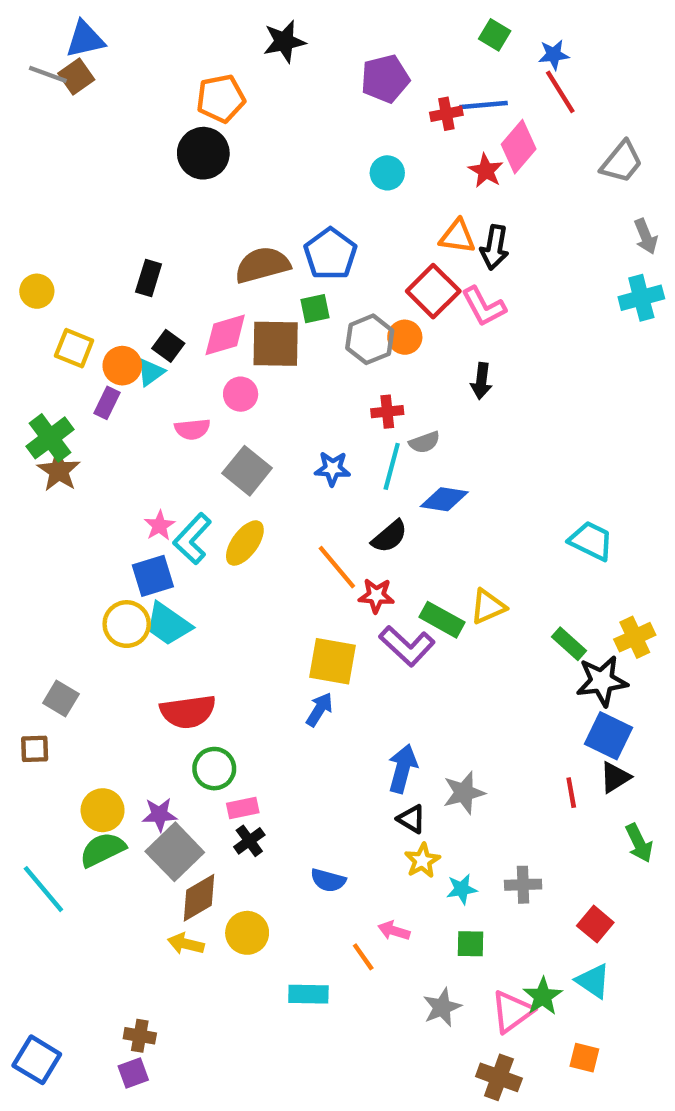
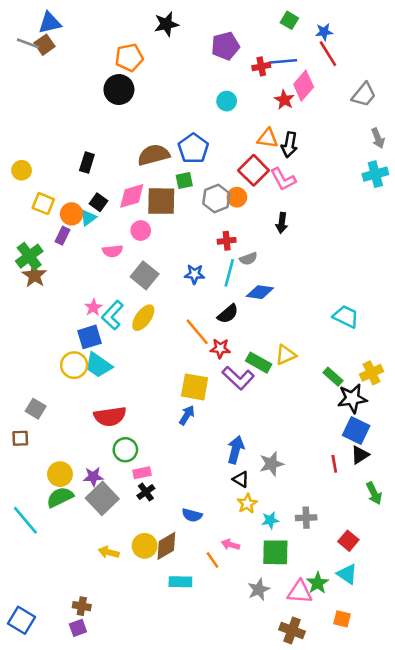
brown diamond: (199, 898) -> (166, 546), moved
green square: (470, 944) -> (275, 552), size x1.6
pink triangle: (512, 1012) -> (300, 592), turned 40

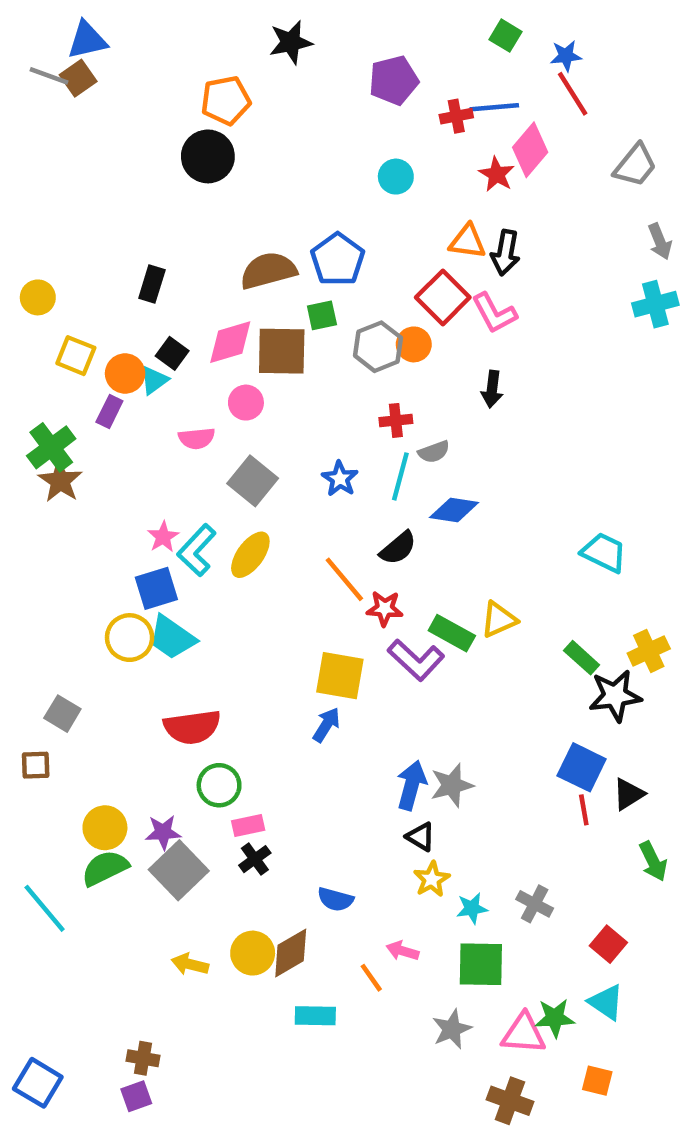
blue star: (195, 274) -> (340, 479), turned 30
blue square: (356, 431) -> (582, 767), moved
gray star: (271, 464) -> (452, 785), moved
gray cross: (306, 518) -> (535, 904), turned 30
green star: (318, 583) -> (555, 1018), turned 30

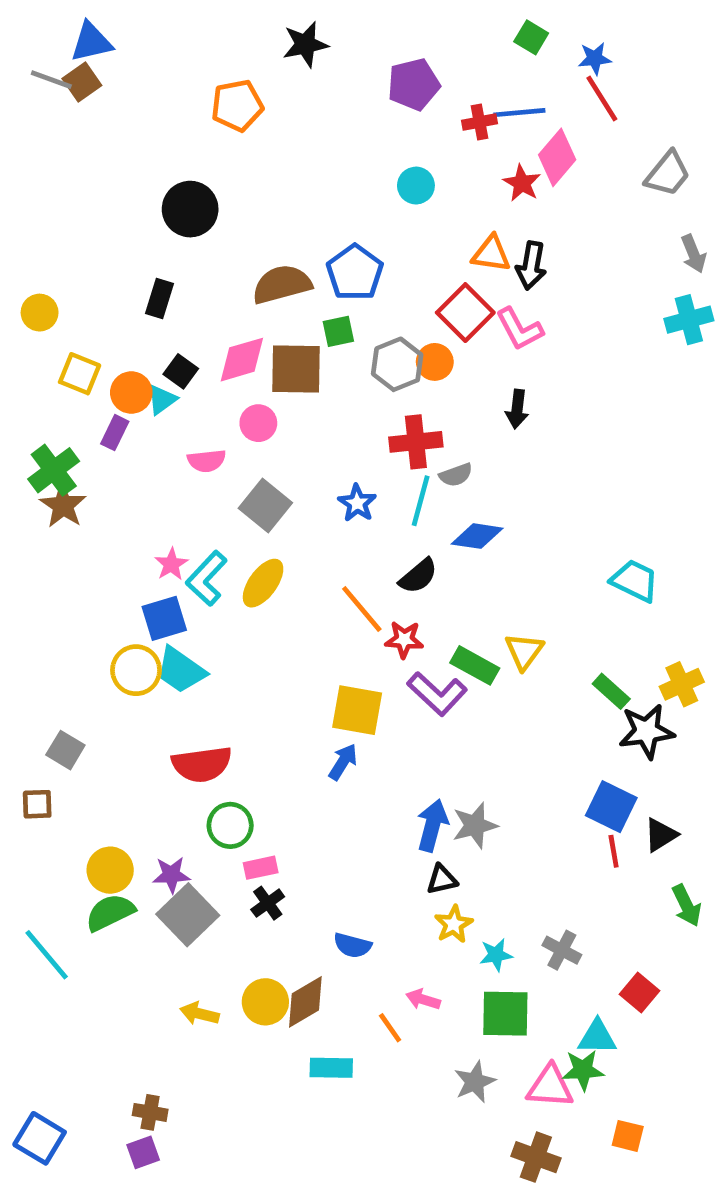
black circle: (208, 156) -> (190, 209), moved
red cross: (396, 420) -> (416, 442), size x1.5
yellow triangle: (499, 620) -> (524, 651), turned -30
black triangle: (420, 837) -> (442, 880), turned -44
cyan triangle: (606, 1002) -> (597, 1037), moved, turned -33

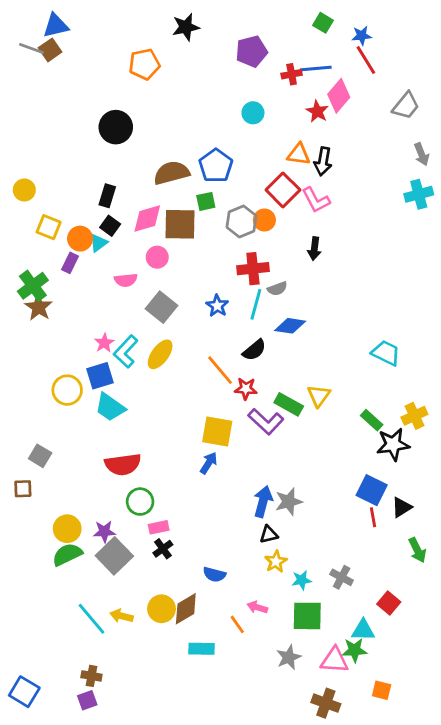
black rectangle: (160, 298) -> (107, 196), moved
yellow circle: (136, 670) -> (67, 390), moved
cyan line: (47, 955) -> (91, 619), moved

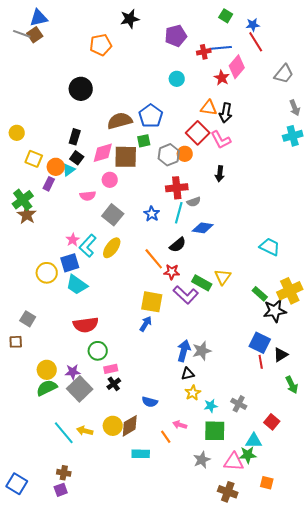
yellow cross: (414, 416) -> (290, 291), size x1.4

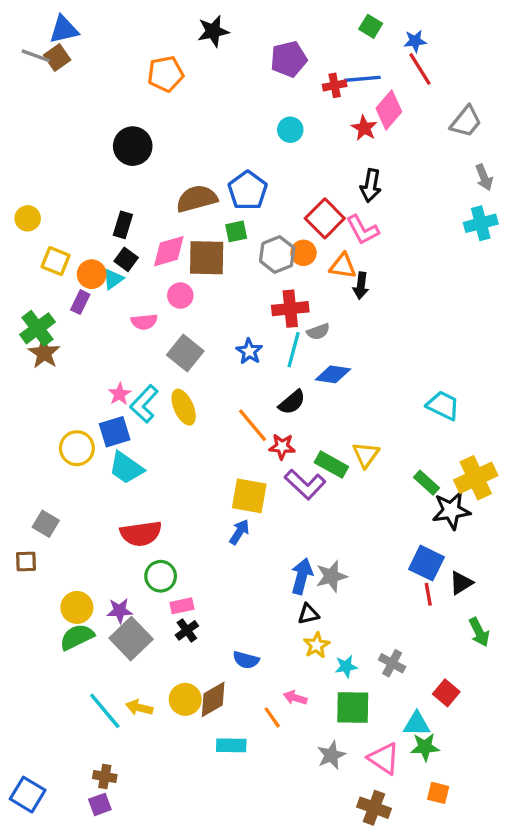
orange triangle: (209, 108) -> (343, 266), moved
yellow ellipse: (112, 248) -> (184, 407), turned -60
green star: (248, 455) -> (425, 747), moved
pink triangle: (234, 462) -> (384, 758), turned 30

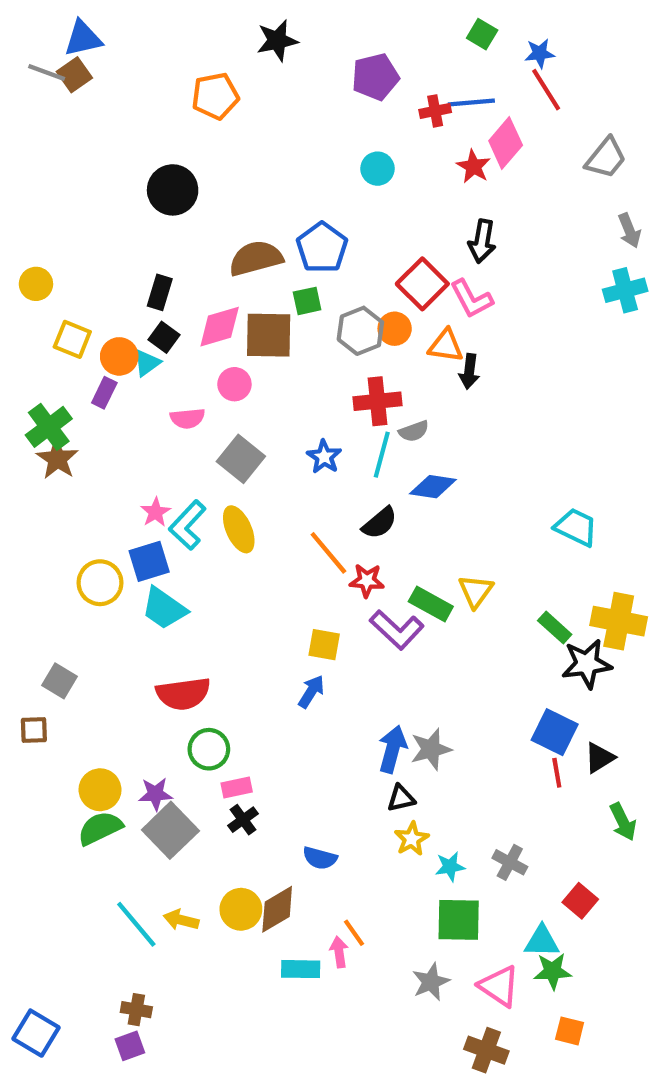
yellow cross: (476, 478) -> (619, 621), turned 36
yellow square: (249, 496) -> (324, 645), size x0.7
pink arrow: (295, 698) -> (339, 952), moved, turned 65

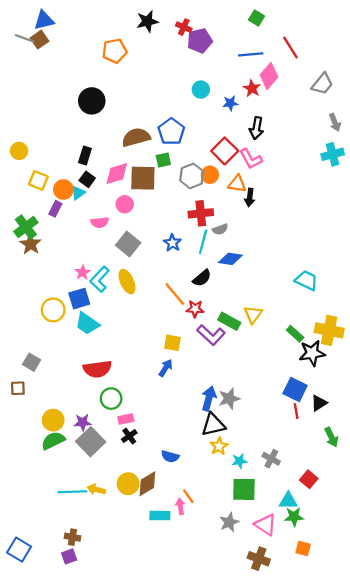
blue star: (540, 53) -> (230, 103), moved
red cross: (435, 111) -> (184, 27), moved, turned 35
black triangle: (401, 798) -> (213, 425), size x1.6
cyan line: (136, 924) -> (72, 492), turned -52

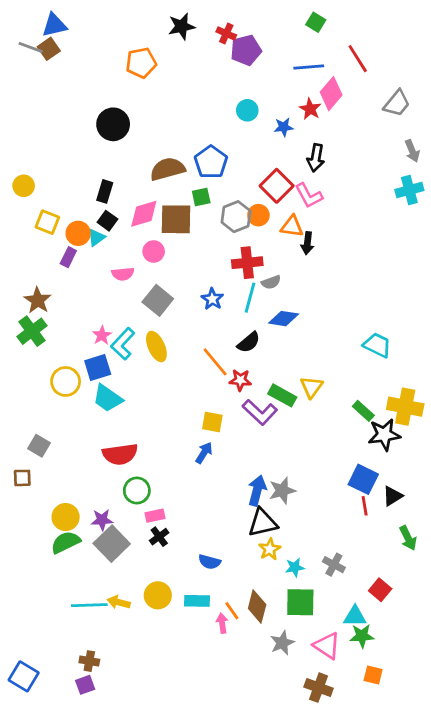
green cross: (26, 227) -> (32, 331), moved
brown diamond: (147, 484) -> (257, 607), moved, turned -45
cyan rectangle: (160, 516) -> (197, 601), moved

